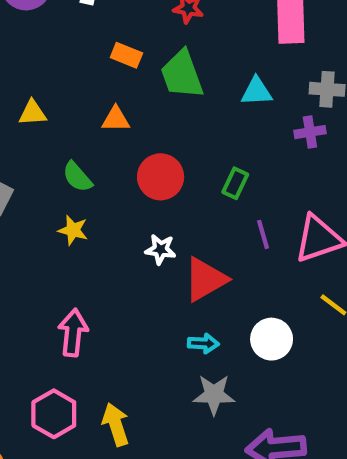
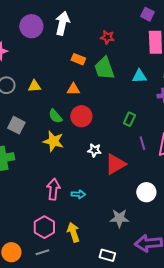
red circle: (161, 177) -> (81, 116), moved
yellow star: (73, 230) -> (53, 141), size x1.5
cyan arrow: (203, 343) -> (78, 194), moved

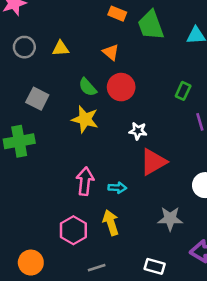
orange triangle: (73, 89) -> (111, 52), turned 40
red triangle: (115, 164) -> (153, 162), moved
yellow arrow: (73, 232) -> (111, 223), moved
gray line: (42, 252) -> (97, 268), moved

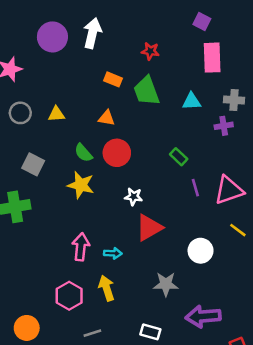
orange triangle: (111, 52) -> (107, 118), turned -30
green rectangle: (183, 91) -> (179, 157), turned -72

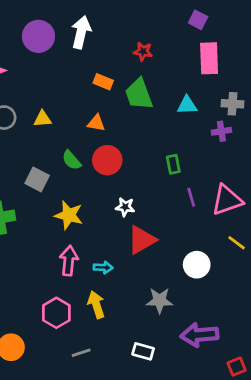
green rectangle: (179, 157) -> (173, 164), turned 36
gray square: (33, 164) -> (37, 179), moved
yellow star: (81, 185) -> (69, 215), moved

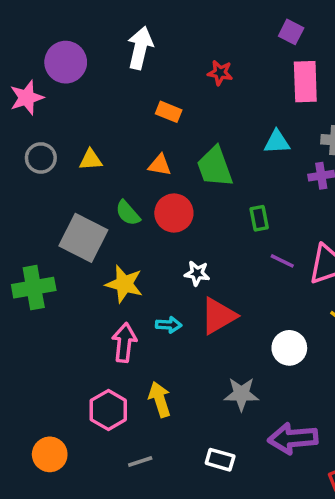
purple circle: (38, 36) -> (66, 62), moved
green trapezoid: (139, 94) -> (215, 167), moved
gray square: (37, 179) -> (83, 238), size x1.5
purple line: (191, 197) -> (282, 261), turned -48
cyan arrow: (103, 267) -> (169, 325), moved

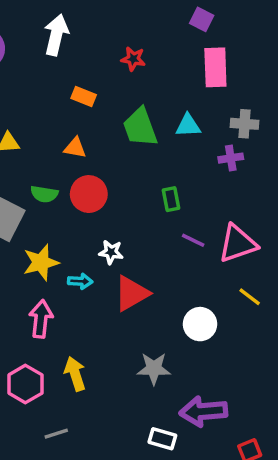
green trapezoid: (215, 167) -> (140, 127), moved
green semicircle: (128, 213) -> (44, 194), turned -40
yellow star: (124, 284) -> (41, 262), turned -30
cyan arrow: (169, 325) -> (80, 281), moved
white rectangle: (220, 460) -> (162, 439), moved

